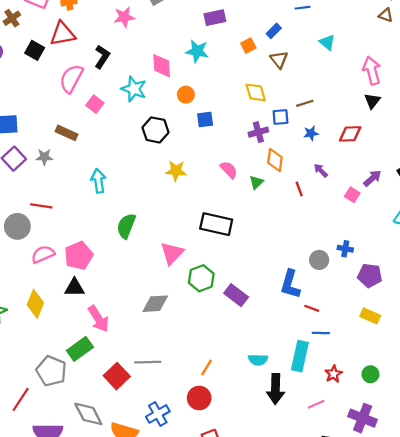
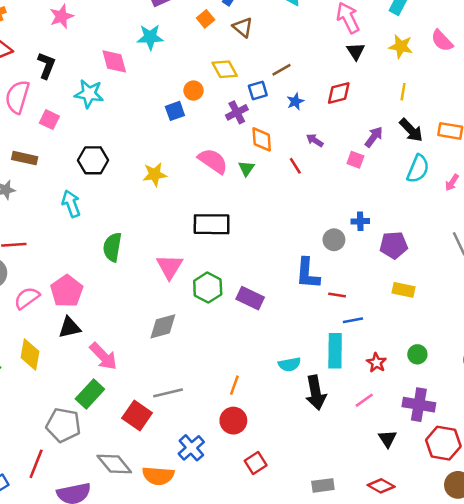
orange circle: (186, 95) -> (193, 91), moved
black hexagon: (155, 130) -> (93, 160), moved
pink semicircle: (229, 170) -> (213, 161), size x1.4

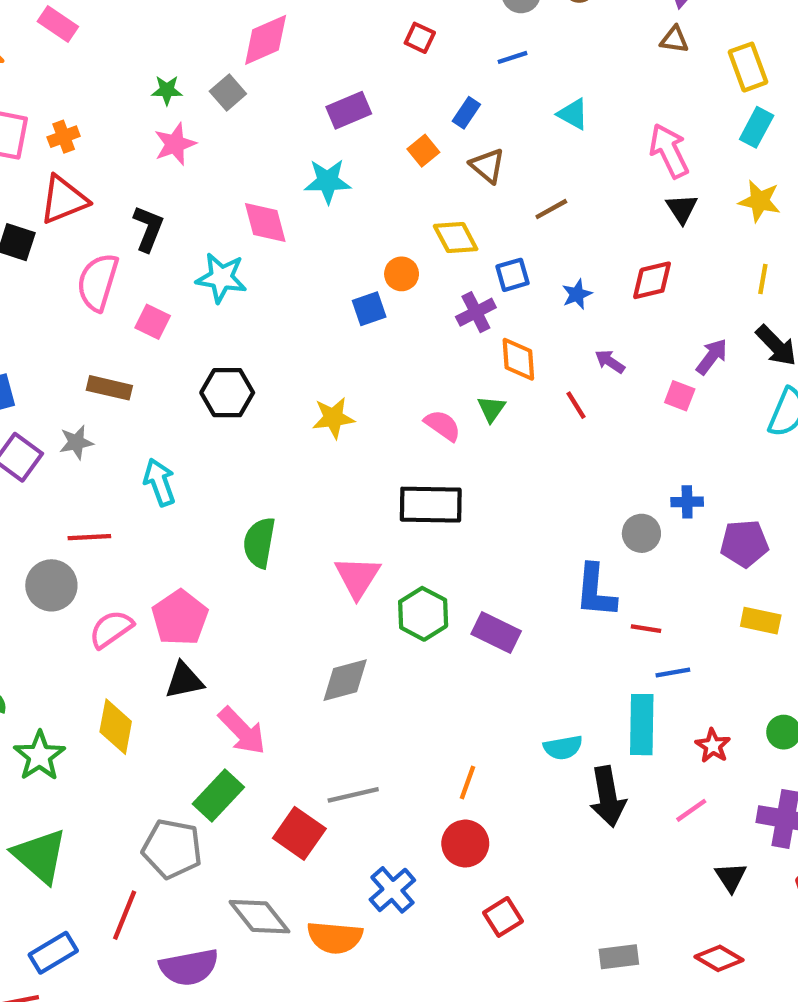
brown line: (281, 70) -> (551, 209), moved
pink semicircle: (213, 161) -> (443, 425), moved, size x0.7
cyan arrow: (71, 204) -> (159, 482), moved

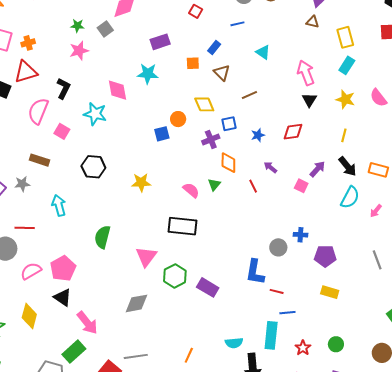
orange square: (423, 151) -> (193, 63), turned 32
black triangle: (184, 680) -> (63, 297), turned 42

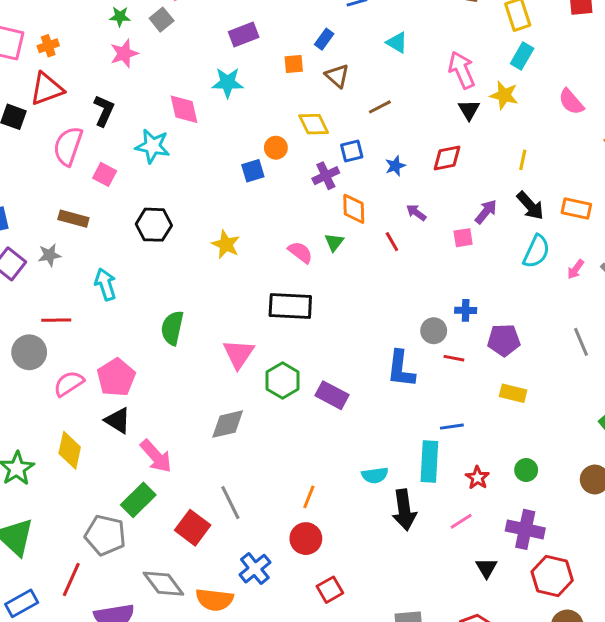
yellow star: (345, 99) -> (504, 95), moved
yellow star: (141, 183) -> (226, 244), turned 30
pink square: (301, 186) -> (463, 238), turned -32
red line: (277, 291) -> (454, 358), moved
gray line: (136, 356) -> (230, 503), turned 75

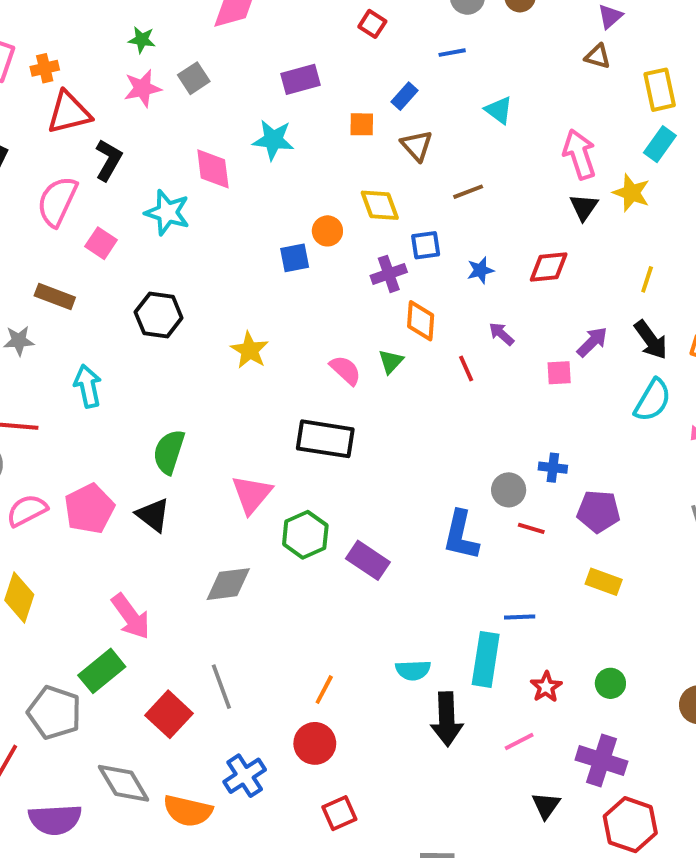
gray square: (162, 20) -> (194, 78), moved
red triangle: (47, 89) -> (69, 113), moved
black triangle: (118, 420) -> (153, 515), moved

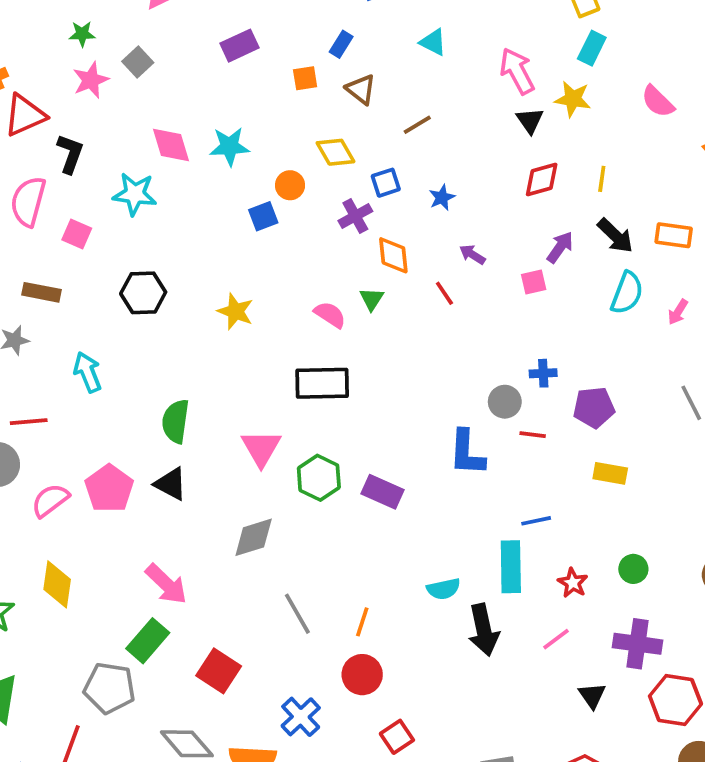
cyan star: (273, 140) -> (229, 146), moved
red diamond: (549, 267) -> (542, 179), moved
gray line: (221, 687) -> (297, 614), moved

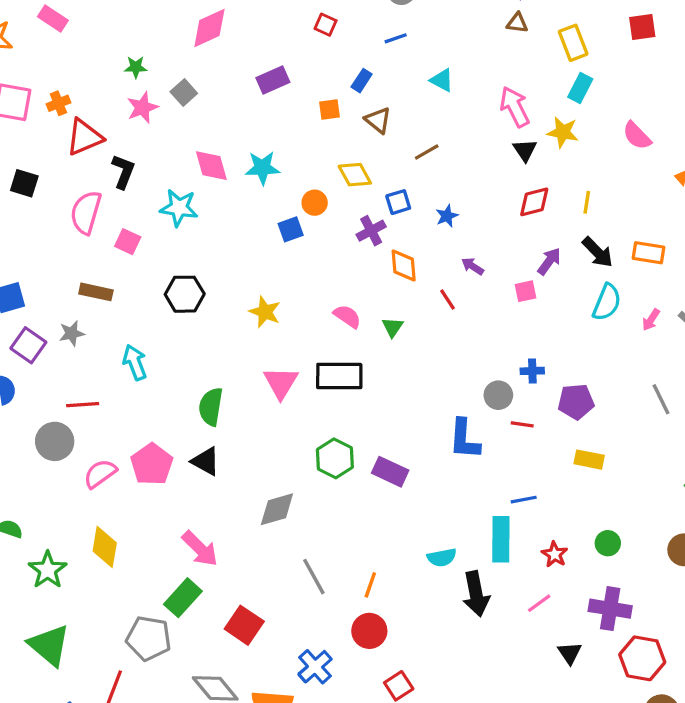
green triangle: (372, 299) -> (392, 327), moved
pink triangle: (261, 448) -> (281, 383), moved

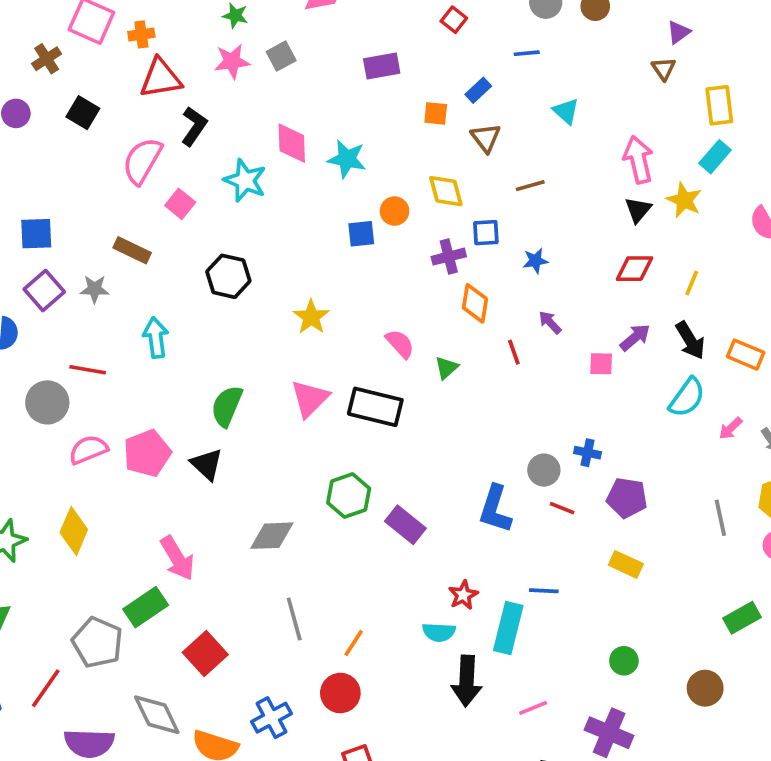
brown triangle: (517, 23) -> (664, 69), turned 35
red star: (555, 554) -> (463, 595), moved

